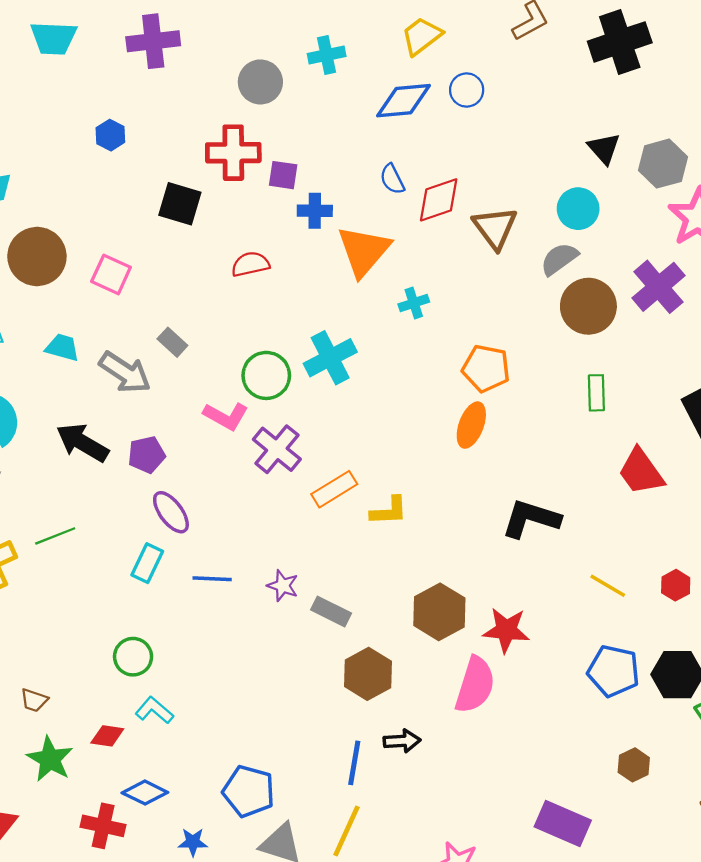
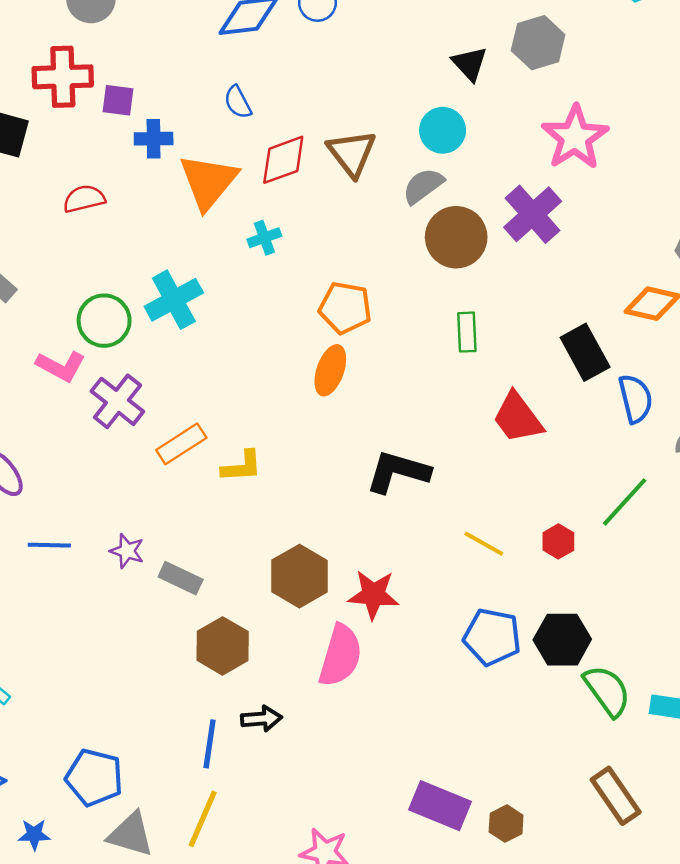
gray hexagon: (663, 164) -> (538, 43), moved
red diamond: (439, 200) -> (283, 160), moved
brown hexagon: (634, 765) -> (506, 824), moved

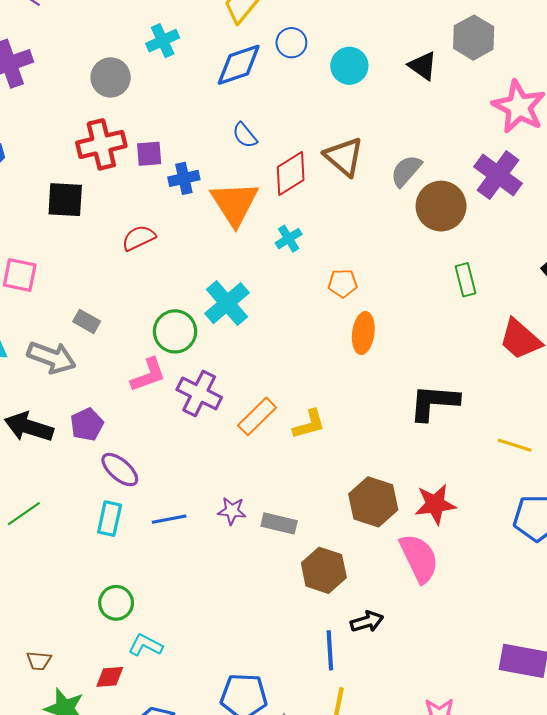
cyan circle: (443, 130) -> (349, 66), moved
orange pentagon: (345, 308) -> (343, 283), moved, size x0.7
pink L-shape: (61, 366) -> (148, 375), turned -36
pink semicircle: (340, 656) -> (419, 558), turned -30

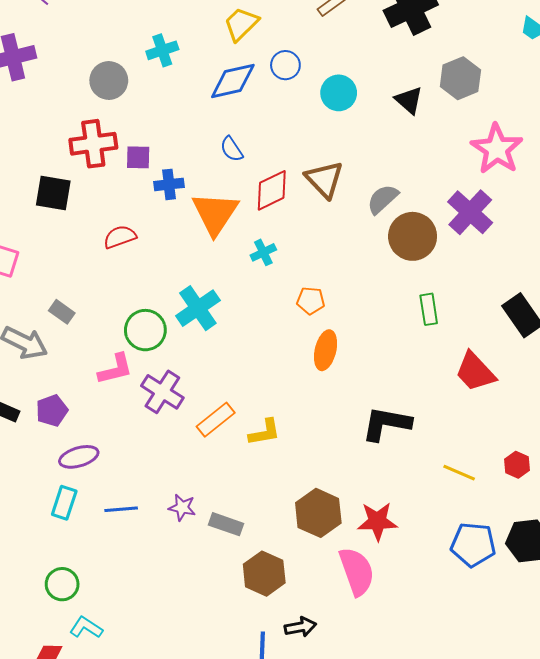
purple ellipse: (120, 470) -> (79, 457), turned -63

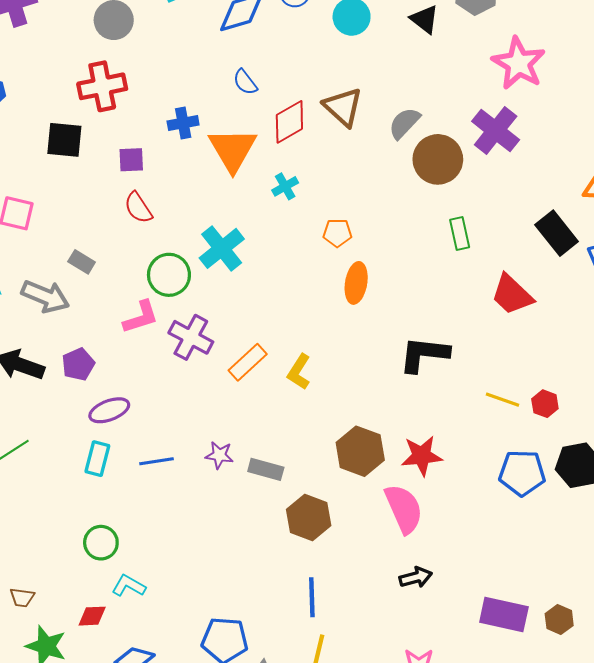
purple square: (138, 157) -> (131, 160), moved
red semicircle: (120, 237) -> (138, 208), moved, turned -100
yellow L-shape: (265, 432) -> (299, 372), turned 136
red hexagon: (517, 465) -> (545, 404), moved
black arrow: (300, 627) -> (416, 577), moved

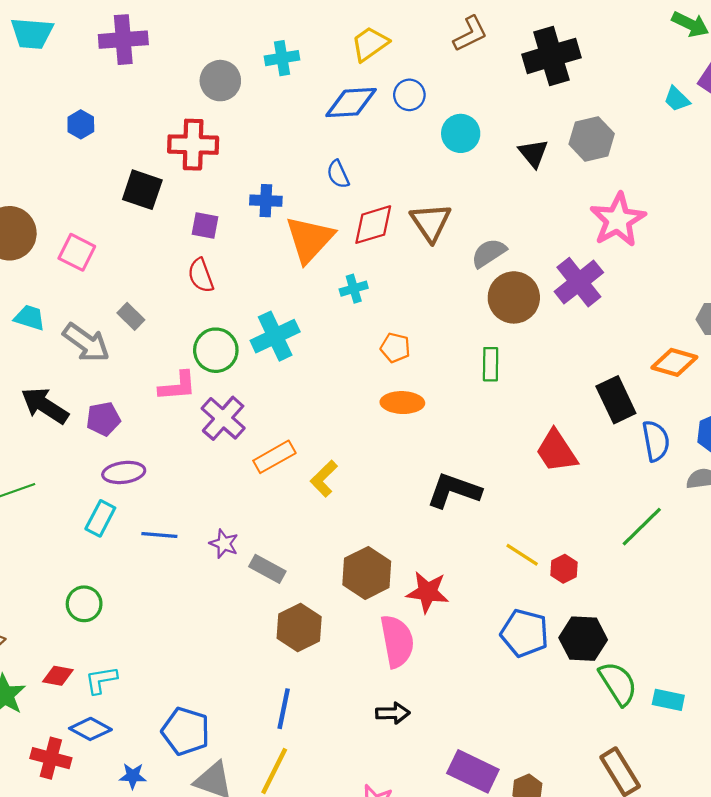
green rectangle: (460, 234) -> (491, 364), moved
orange ellipse: (356, 283) -> (402, 403), turned 69
cyan L-shape: (129, 586) -> (101, 680), moved, turned -52

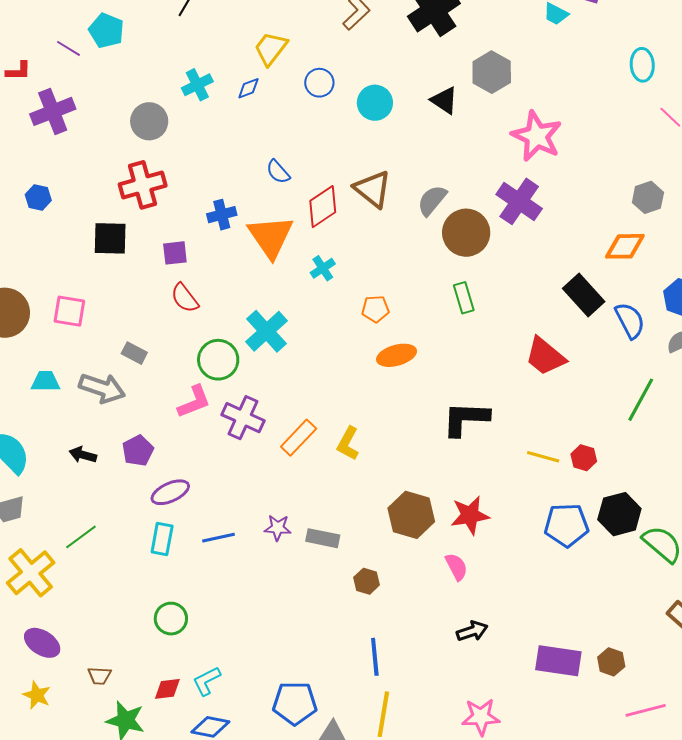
blue diamond: (351, 103) -> (248, 88), moved, size x0.5
black arrow: (45, 406) -> (83, 455), size x0.6
brown hexagon: (299, 628) -> (367, 581), size x0.6
pink semicircle: (397, 641) -> (456, 567), size x0.6

